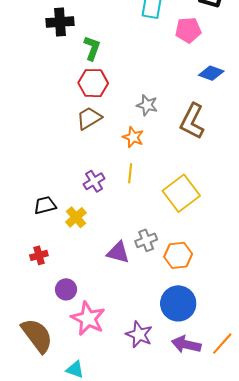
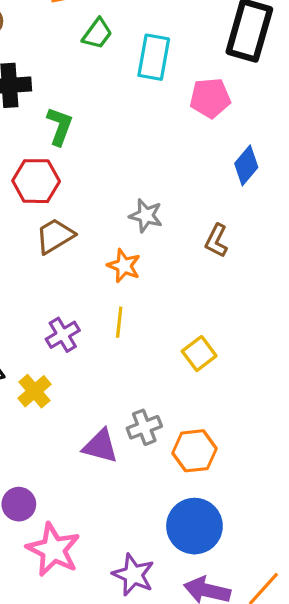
blue diamond: (211, 73) -> (246, 165), turned -70
red hexagon: (93, 83) -> (36, 181), moved
brown L-shape: (192, 121) -> (216, 241), size x0.6
yellow square: (181, 193) -> (199, 354), size x0.6

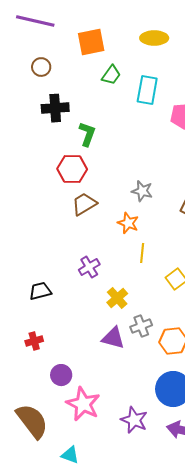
yellow line: (119, 322) -> (142, 253), moved
yellow cross: (35, 391) -> (117, 298), moved

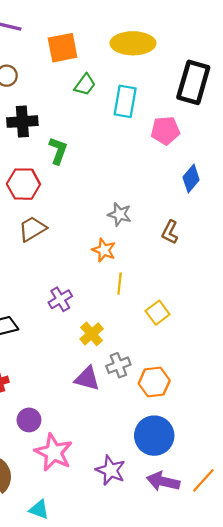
yellow ellipse: (154, 38) -> (133, 43), size x1.4
red hexagon: (72, 169) -> (23, 184), moved
brown trapezoid: (84, 204) -> (32, 229), moved

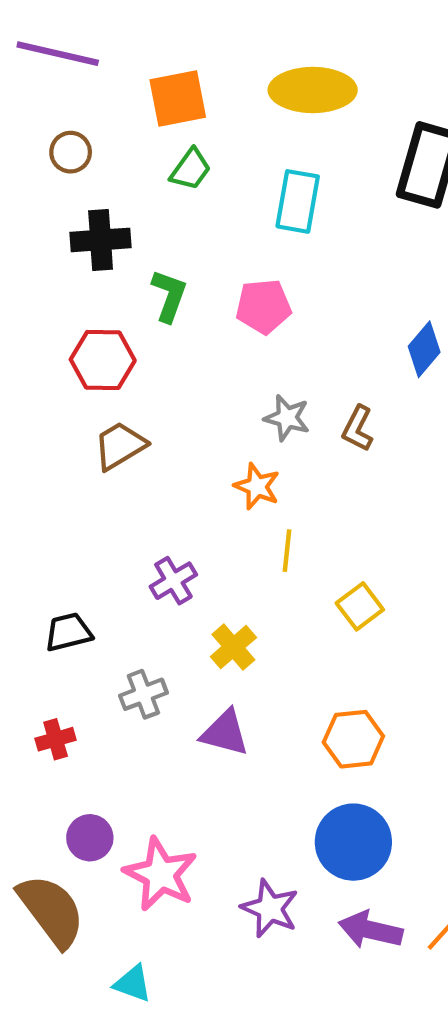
green trapezoid: (85, 85) -> (191, 169), moved
pink pentagon: (165, 130) -> (263, 306), moved
brown L-shape: (170, 232) -> (358, 429), moved
gray cross: (118, 365) -> (143, 694), moved
purple circle: (29, 420) -> (90, 838), moved

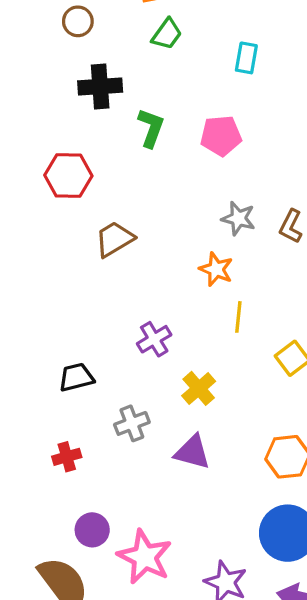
cyan rectangle: (298, 201) -> (246, 58), size x0.7
red hexagon: (103, 360) -> (68, 176), moved

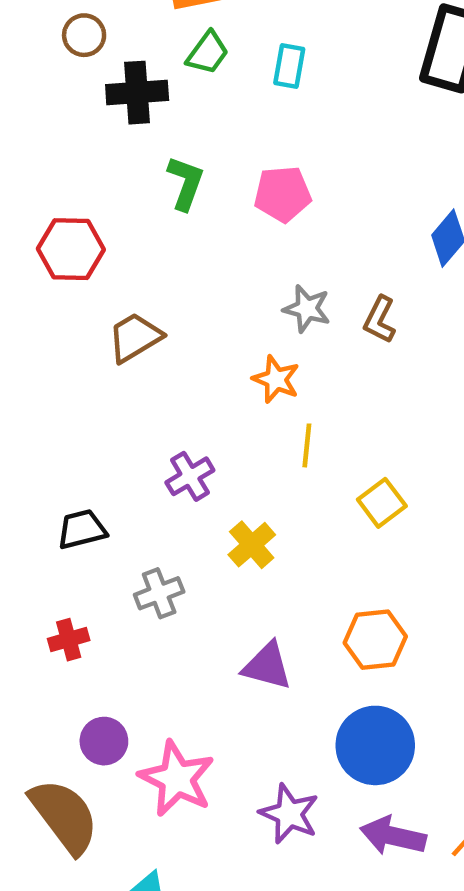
cyan rectangle: (246, 58) -> (289, 66), moved
black cross: (100, 87) -> (137, 93), moved
purple triangle: (192, 452) -> (267, 666), moved

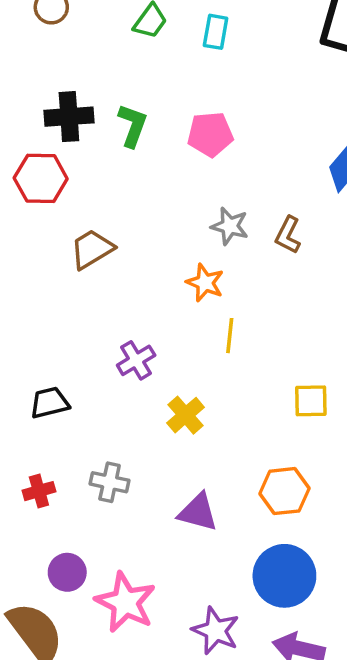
black cross: (137, 93) -> (69, 117), moved
yellow square: (382, 503) -> (311, 401), moved, turned 36
gray cross: (159, 593) -> (110, 482), moved, turned 33

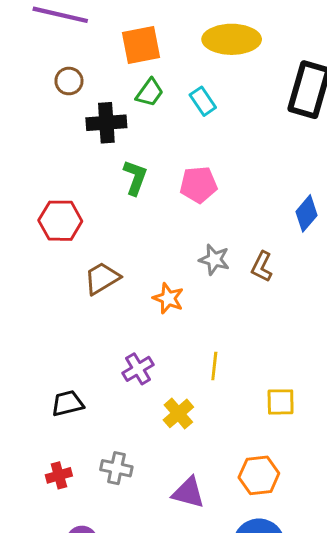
cyan rectangle: (216, 32) -> (203, 101), turned -44
black cross: (69, 117) -> (106, 123), moved
orange star: (205, 283) -> (168, 298), moved
yellow line: (230, 336) -> (214, 366), moved

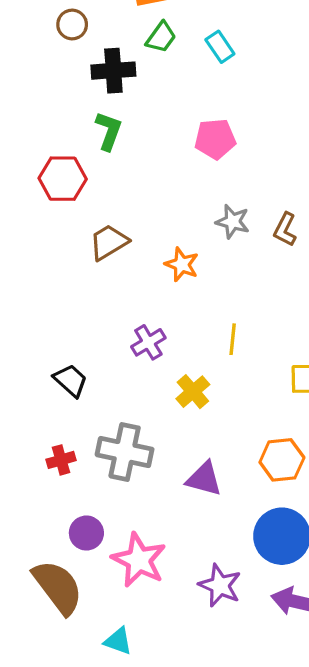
green L-shape: (135, 177) -> (109, 131), moved
black trapezoid: (68, 403) -> (71, 380), turned 56
gray cross: (116, 468) -> (125, 452), size x1.6

